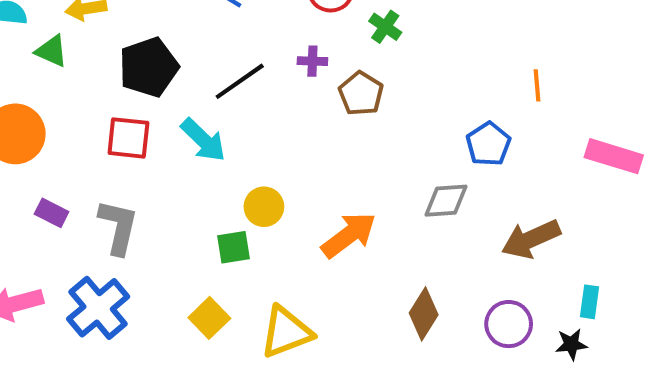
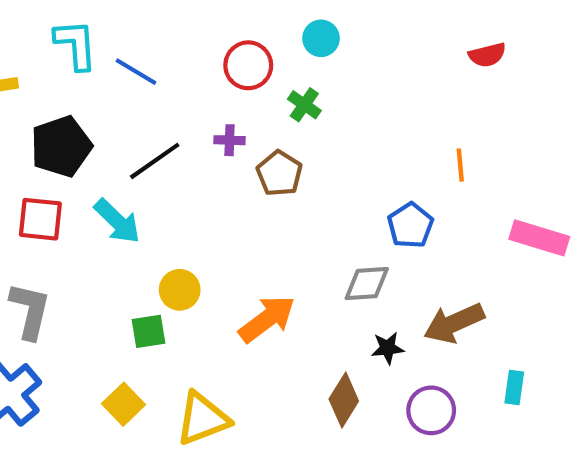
black star: (571, 344) -> (388, 348), moved

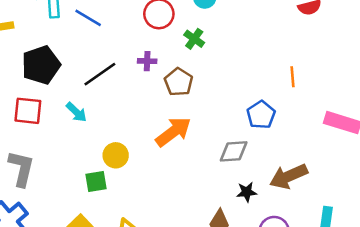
cyan arrow: (117, 221) -> (76, 112), size x0.7
orange arrow: (267, 319) -> (173, 132), moved

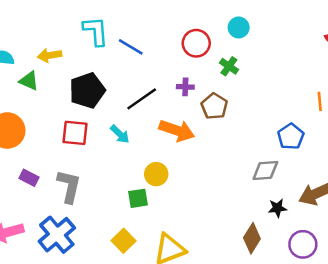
orange arrow: (173, 132) -> (177, 130), moved, turned 56

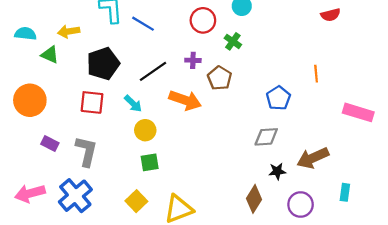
blue pentagon: (291, 137) -> (278, 98), moved
yellow circle: (156, 174) -> (145, 130), moved

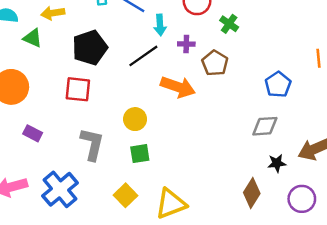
cyan arrow: (133, 104) -> (160, 25), moved, turned 42
gray L-shape: (86, 151) -> (92, 144), moved

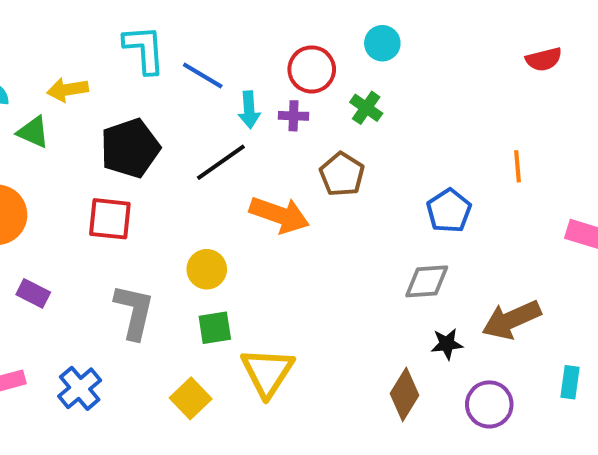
purple cross: (186, 44) -> (294, 116), moved
blue cross: (60, 189) -> (80, 388), size x0.7
yellow triangle: (171, 204) -> (267, 372), moved, turned -36

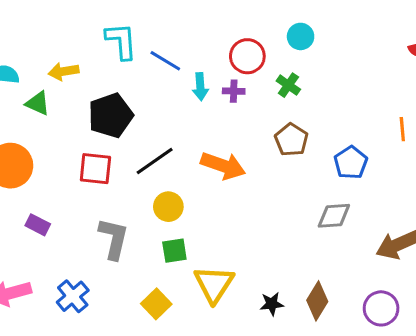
black line: (221, 162) -> (155, 161), moved
brown pentagon: (342, 174) -> (291, 140), moved
black star: (447, 344) -> (272, 304), moved

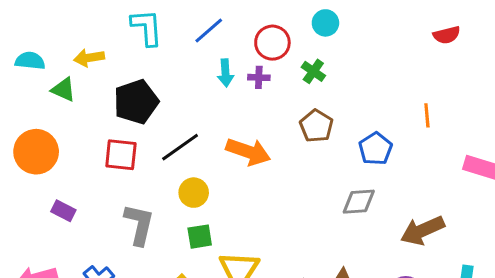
blue line: (165, 61) -> (209, 30), moved, turned -72

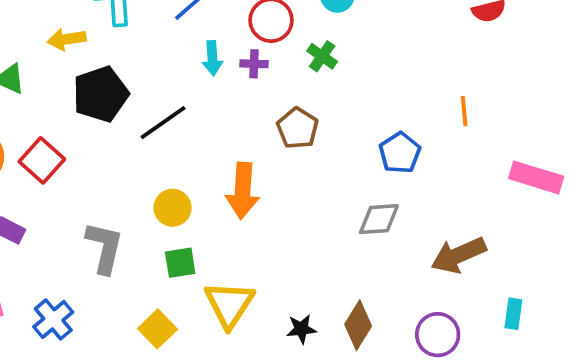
yellow arrow: (89, 58) -> (67, 39), moved
brown pentagon: (316, 126) -> (298, 128), moved
black line: (180, 147) -> (163, 123), moved
orange arrow: (248, 152) -> (243, 191), moved, turned 75
red square: (121, 155) -> (42, 160), moved, turned 36

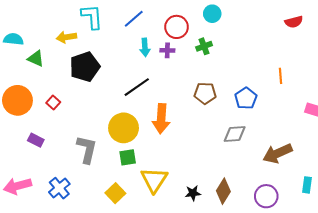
green cross: (322, 56) -> (204, 46), turned 35
black line: (163, 123) -> (137, 87), moved
brown pentagon: (298, 128) -> (205, 93), moved, turned -30
red square: (42, 160) -> (53, 102), size x0.6
yellow circle: (173, 208) -> (124, 128), size x1.5

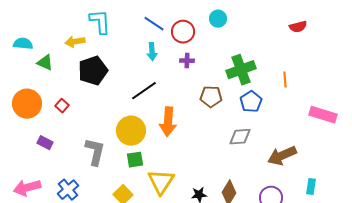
blue line: (134, 19) -> (154, 24), moved, turned 75
green cross: (204, 46) -> (241, 70), moved, size x1.8
purple cross: (167, 50) -> (187, 61), moved

